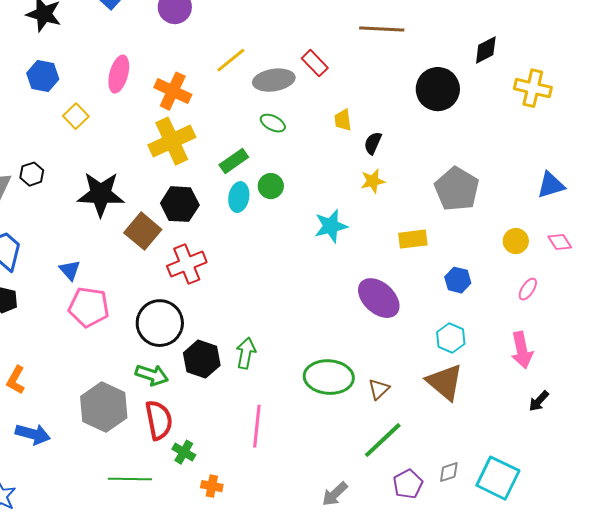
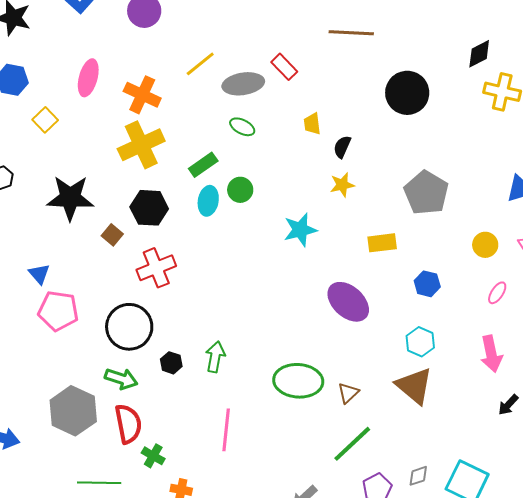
black diamond: (486, 50) -> (479, 54), moved
brown square: (143, 231) -> (112, 235), size x0.6
black hexagon: (202, 359) -> (171, 363), size x0.6

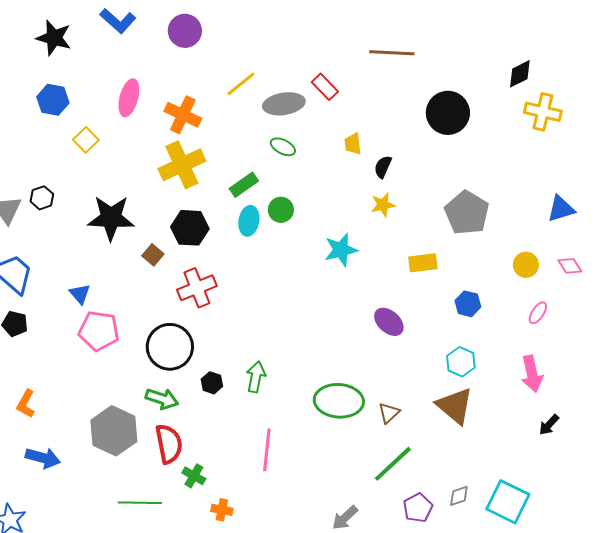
purple ellipse: (348, 302) -> (389, 322), size x0.7

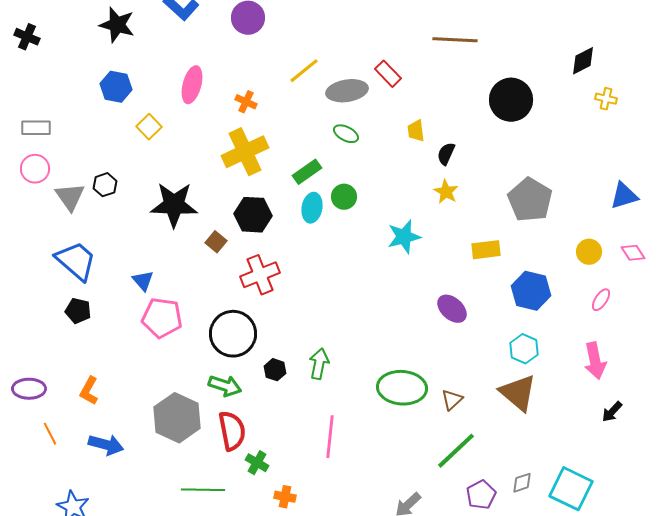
yellow cross: (543, 112) -> (606, 99), size x0.6
orange cross: (183, 115) -> (246, 102), size x0.6
yellow star: (383, 205) -> (446, 192), turned -30
blue hexagon: (468, 304) -> (531, 291), size x1.5

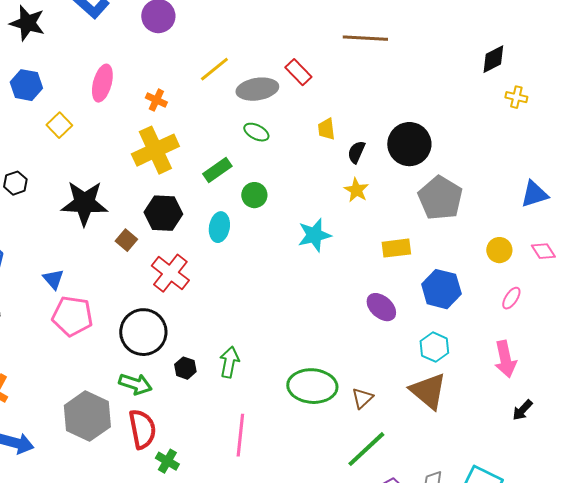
black circle: (511, 100) -> (409, 144), moved
cyan ellipse: (312, 208) -> (219, 227), moved
red cross: (260, 275) -> (170, 273), turned -30
purple ellipse: (452, 309) -> (381, 307), moved

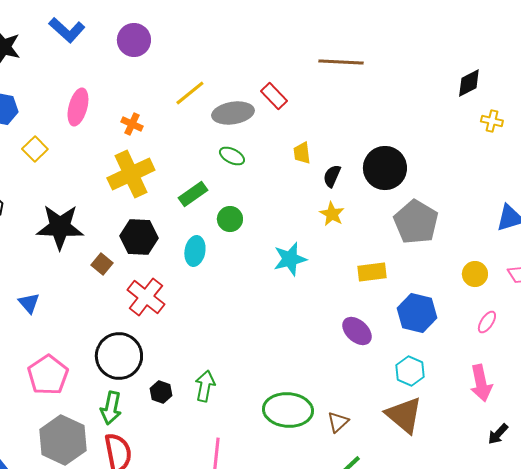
pink pentagon: (72, 316) -> (48, 375), moved, turned 30
green arrow: (135, 384) -> (111, 408), turned 84

